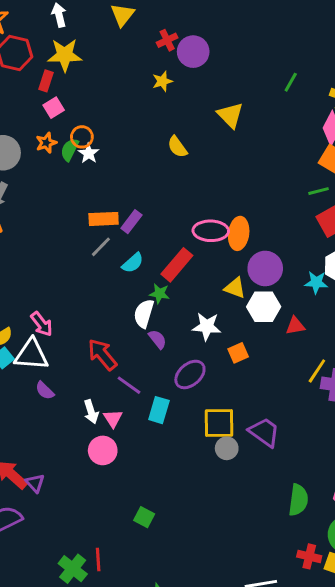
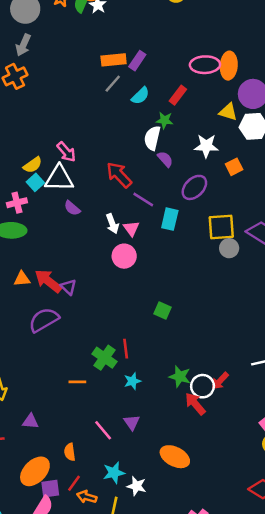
red rectangle: (177, 265) -> (178, 95), size x0.7

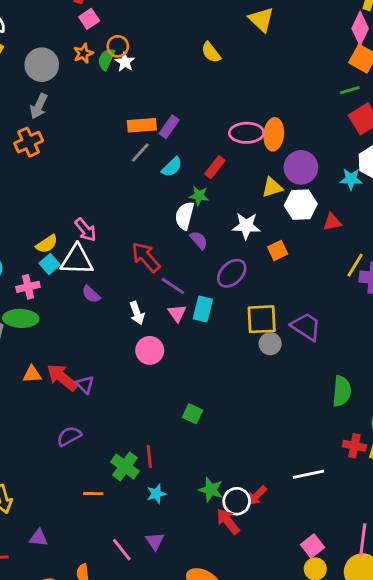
yellow triangle: (228, 112) -> (272, 187), turned -36
pink triangle: (131, 228) -> (177, 313), moved
purple semicircle: (44, 320) -> (69, 436), moved, size x0.7

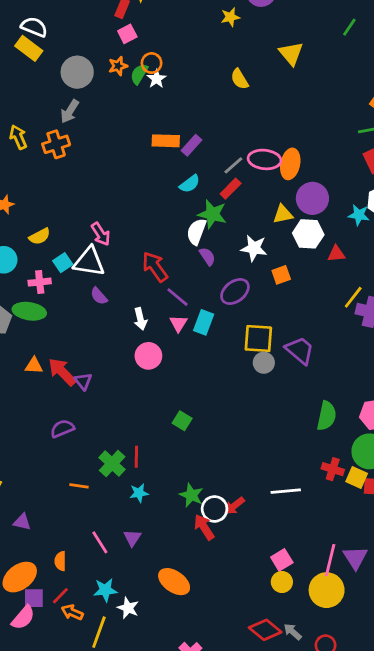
gray line: (140, 152) -> (233, 165), moved
green star: (199, 196) -> (212, 214), size x1.5
yellow semicircle: (47, 244) -> (40, 236), moved

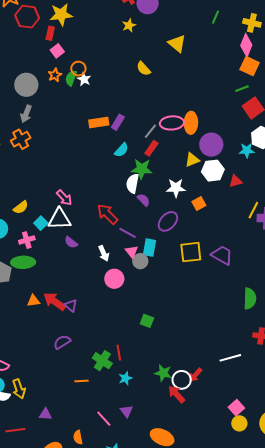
gray circle: (264, 363) -> (140, 261), moved

